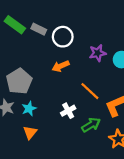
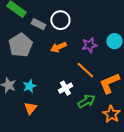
gray rectangle: (39, 29) -> (38, 24), moved
purple star: (98, 53) -> (89, 45), moved
gray pentagon: (19, 81) -> (20, 45), moved

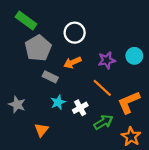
gray rectangle: (38, 24) -> (50, 77), moved
gray pentagon: (20, 45) -> (38, 48), moved
cyan star: (29, 86) -> (58, 102), moved

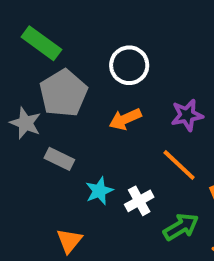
gray rectangle: (50, 77) -> (59, 159), moved
gray star: (17, 104) -> (25, 123), moved

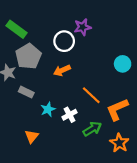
purple star: (187, 115) -> (83, 27), moved

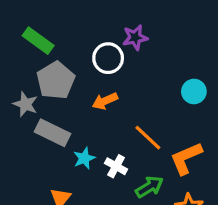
gray rectangle: (26, 92) -> (52, 133), size x1.5
white cross: (70, 115) -> (116, 166), turned -32

